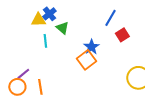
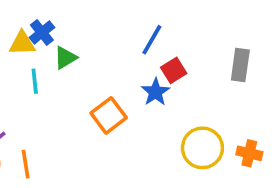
green triangle: (62, 28) -> (65, 58), turned 48
blue star: (91, 47) -> (156, 92), moved

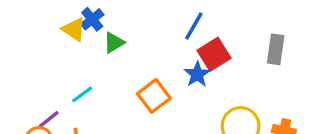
yellow triangle: (22, 43) -> (74, 29), turned 36
red square: (174, 70) -> (214, 54), size x1.4
cyan line: (35, 81) -> (82, 94), moved, turned 60

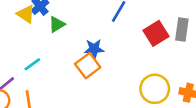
red square: (214, 54) -> (156, 33), moved
blue star: (197, 74) -> (94, 49), moved, turned 30

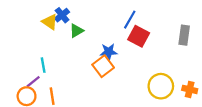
red square: (156, 33) -> (139, 36), moved, turned -30
cyan line: (32, 64) -> (43, 65), moved, turned -64

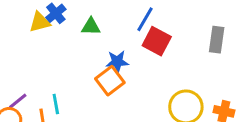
yellow triangle: (50, 22) -> (40, 22), turned -49
green triangle: (76, 31) -> (91, 27), moved, turned 32
cyan line: (43, 65) -> (56, 104), moved

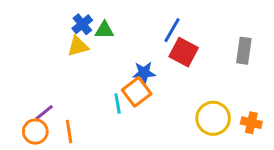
yellow triangle: (40, 22) -> (78, 46), moved
green triangle: (91, 27) -> (104, 30), moved
cyan line: (56, 104) -> (118, 104), moved

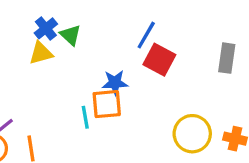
green triangle: (104, 30) -> (71, 35), turned 42
orange square: (137, 92) -> (107, 104), turned 32

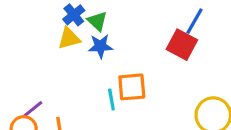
blue line: (146, 35) -> (194, 21), moved
blue star: (115, 83) -> (100, 46), moved

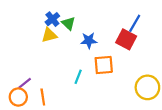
blue star: (100, 46) -> (89, 40), moved
orange square: (132, 87) -> (104, 65), moved
cyan line: (111, 99) -> (78, 77), turned 32

